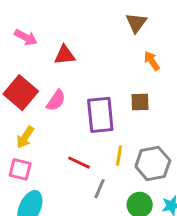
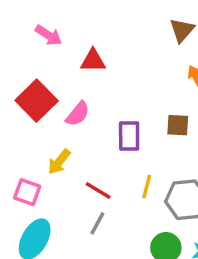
purple rectangle: (100, 115) -> (129, 136), size x0.7
yellow arrow: (25, 137) -> (59, 162), moved
gray line: (99, 189) -> (97, 223), moved

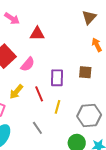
yellow line: (147, 187) -> (58, 107), moved
red line: (98, 191) -> (39, 94), moved, turned 35
gray line: (97, 223) -> (37, 128), turned -64

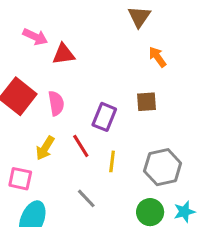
pink arrow: (12, 18) -> (35, 37), moved
pink semicircle: (28, 64) -> (56, 103), turned -42
purple rectangle: (57, 78) -> (104, 117), turned 30

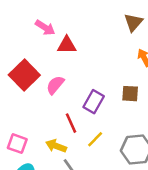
pink semicircle: (56, 103) -> (55, 85), turned -138
yellow arrow: (45, 148) -> (56, 146), moved, turned 72
yellow line: (112, 161) -> (95, 139), turned 30

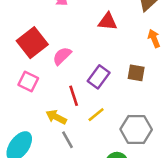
red triangle: (67, 45) -> (108, 21), moved
pink square: (17, 144) -> (28, 82), moved

